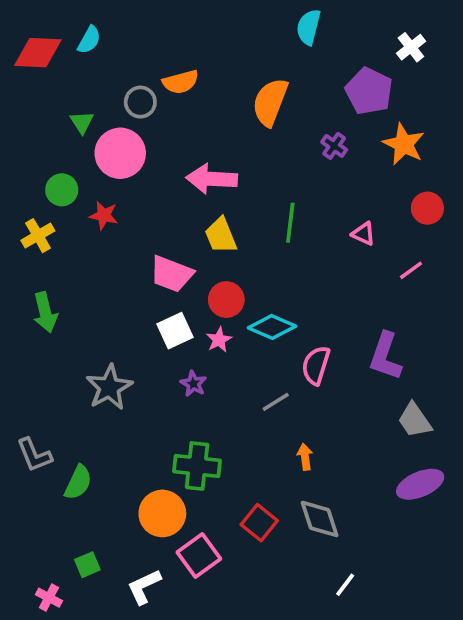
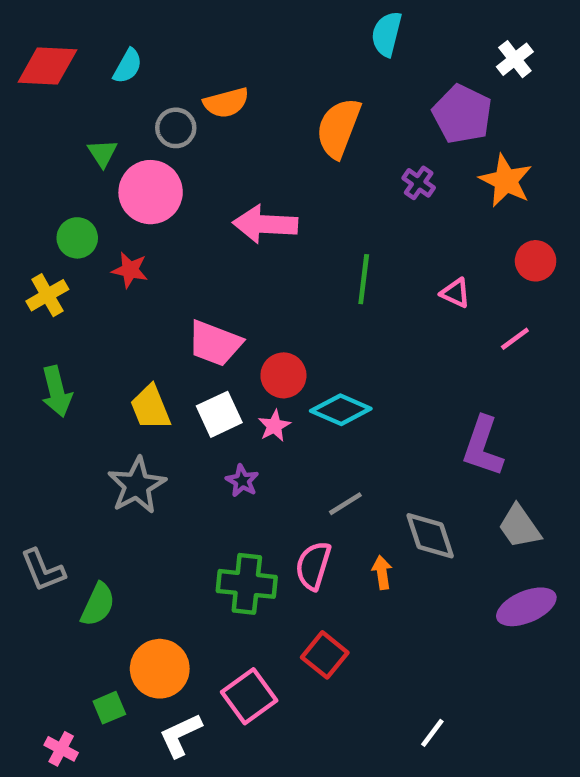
cyan semicircle: (89, 40) -> (128, 66), moved
yellow trapezoid: (221, 236) -> (151, 407), moved
pink semicircle: (316, 365) -> (313, 566), moved
orange circle: (162, 513) -> (160, 669), moved
gray diamond: (320, 519) -> (430, 536), moved

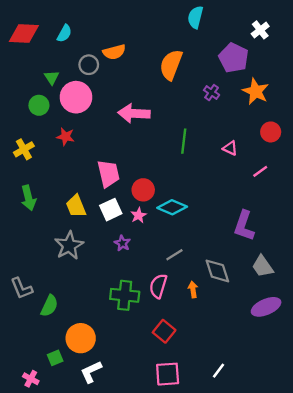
green circle: (77, 238) -> (39, 105), moved
pink trapezoid: (215, 343) -> (108, 174), turned -124
pink square: (249, 696) -> (168, 374), moved, turned 32

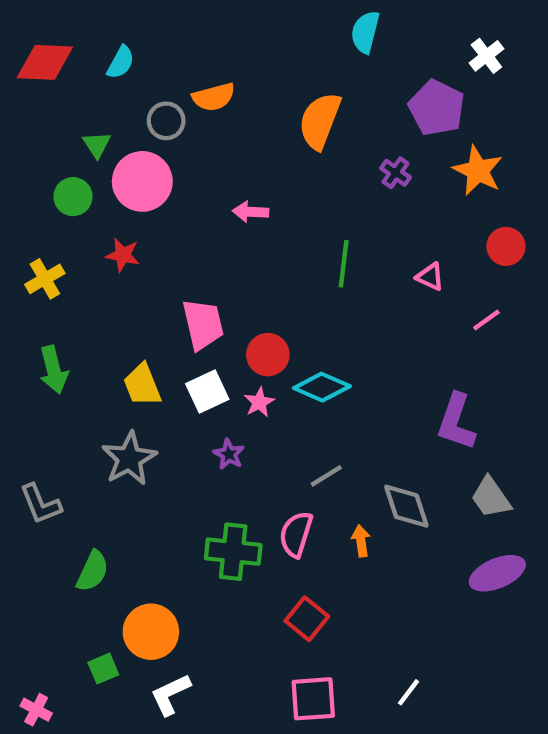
pink arrow: (134, 113) -> (251, 212), size x0.6
gray L-shape: (22, 288) -> (41, 504), moved
pink cross: (31, 379) -> (36, 710), moved

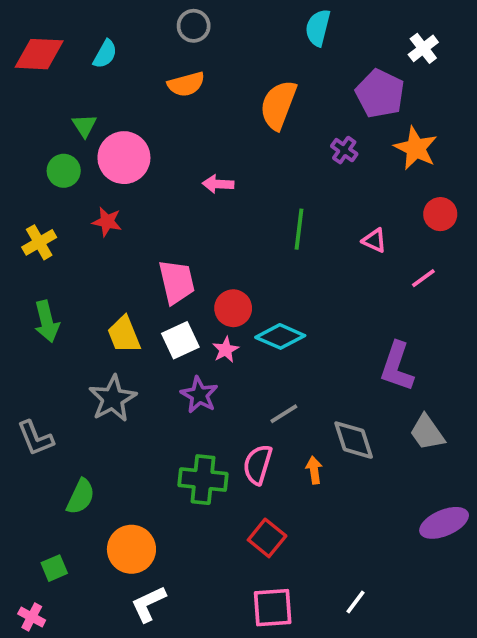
gray circle: (166, 121) -> (194, 26), moved
purple star: (229, 454) -> (199, 395), size x1.4
purple ellipse: (497, 573) -> (444, 523), moved
green square: (103, 669) -> (54, 568), moved

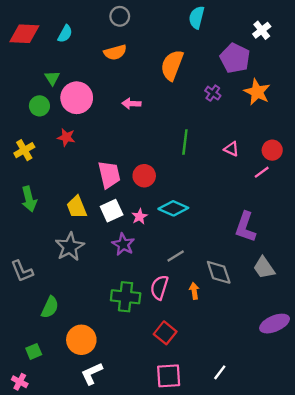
pink arrow: (218, 184) -> (131, 104), moved
red circle: (440, 214) -> (272, 150), moved
red circle: (233, 308) -> (144, 176), moved

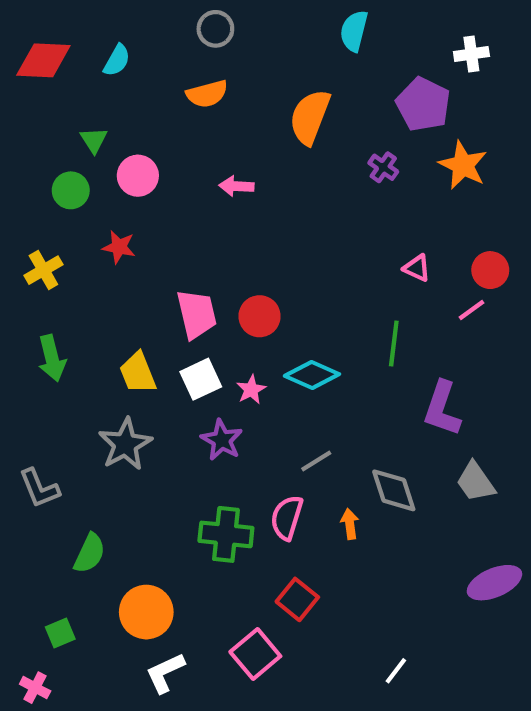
white cross: (262, 30) -> (471, 54), turned 30
pink circle: (77, 98) -> (138, 176), size x0.7
green line: (185, 142) -> (394, 344), moved
pink square: (169, 376) -> (255, 654), moved, turned -36

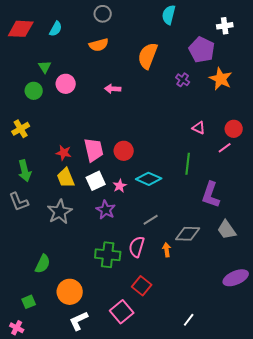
red star: (119, 247) -> (64, 153), moved
gray L-shape: (39, 488) -> (19, 202), moved
gray diamond: (394, 490) -> (188, 234), turned -70

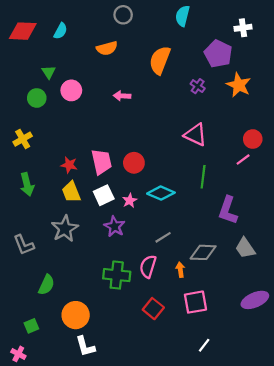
gray circle: (103, 14) -> (123, 15), moved
pink triangle: (199, 128) -> (195, 135), moved, size x1.6
gray L-shape: (19, 202) -> (24, 245), moved
pink square: (122, 312) -> (195, 302), moved, turned 30
white L-shape: (79, 321) -> (85, 346), turned -80

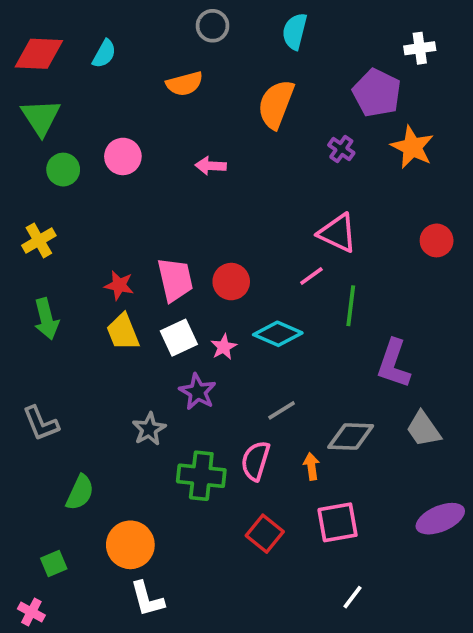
cyan semicircle: (183, 16) -> (295, 31), moved
green triangle: (49, 72) -> (41, 117), moved, size x1.6
pink line: (243, 160) -> (311, 276), moved
gray star: (65, 229) -> (149, 429), moved, size x0.7

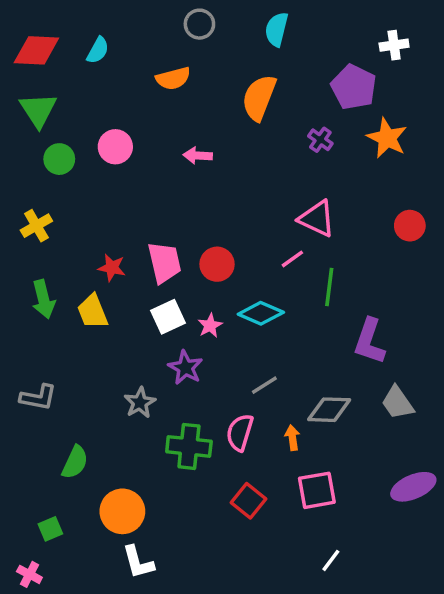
yellow trapezoid: (123, 332) -> (93, 312), moved
gray L-shape: (41, 423) -> (38, 397), turned -57

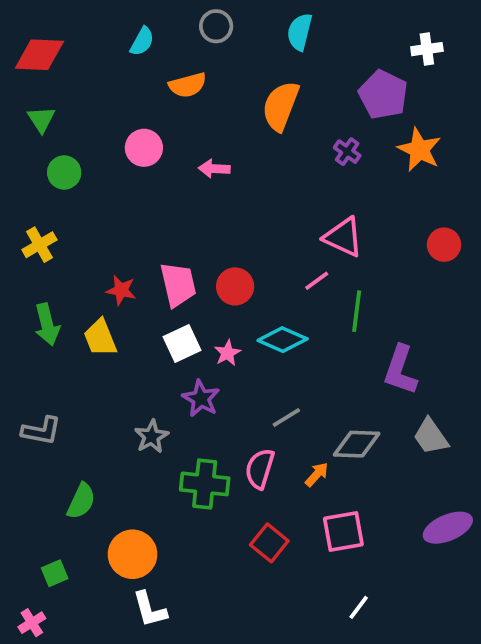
cyan semicircle: (98, 50) -> (142, 41), moved
green triangle: (38, 110) -> (41, 119), size x0.7
pink circle: (115, 147) -> (144, 148), moved
orange arrow: (292, 438) -> (317, 474), turned 50
pink cross: (29, 574) -> (32, 623), turned 30

